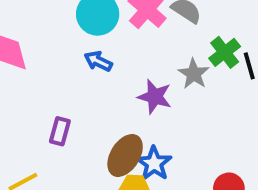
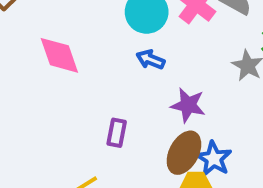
purple star: (155, 97) -> (188, 105), moved

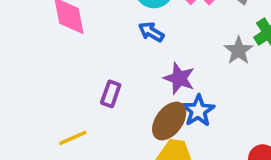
blue star: (214, 159) -> (198, 111), moved

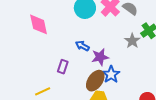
blue arrow: (151, 32) -> (82, 46), moved
purple star: (179, 78) -> (100, 57), turned -30

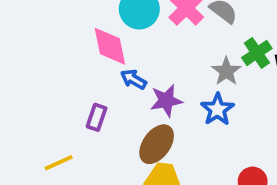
pink diamond: (39, 24) -> (110, 46), moved
blue star: (111, 74) -> (217, 109), moved

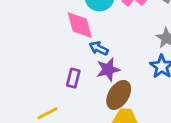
purple star: (166, 101) -> (108, 70), moved

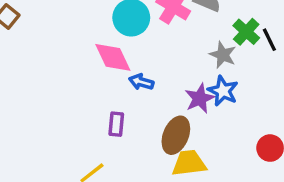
purple star: (108, 70) -> (200, 98), moved

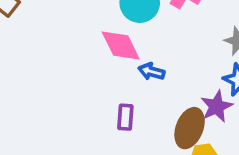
purple star: (200, 98) -> (217, 106), moved

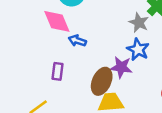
purple star: (217, 106) -> (121, 67), turned 30

